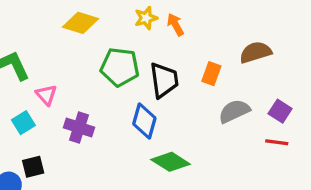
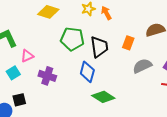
pink triangle: (46, 95) -> (27, 56), turned 48

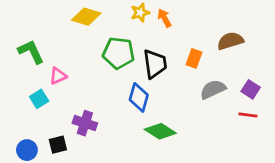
purple cross: (47, 76) -> (85, 123), moved
black square: (19, 100) -> (58, 145), moved

